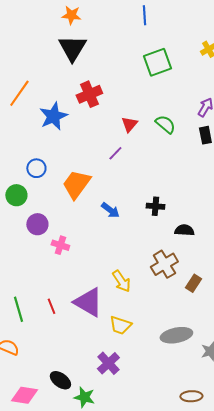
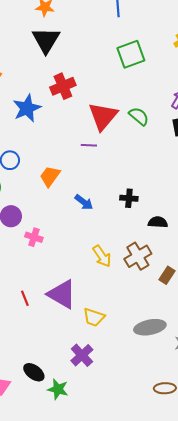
red triangle: (129, 124) -> (103, 116), size x1.8
purple line: (115, 153) -> (89, 145), turned 49
orange trapezoid: (76, 184) -> (50, 176), size x0.7
yellow arrow: (121, 281) -> (102, 256), moved

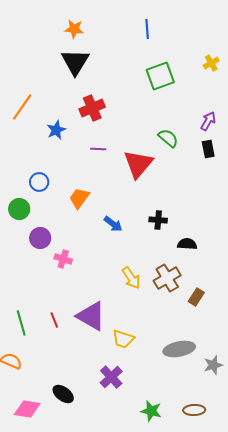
blue star: (27, 108) -> (56, 130), size x0.7
red triangle: (103, 116) -> (138, 164), moved
purple line: (89, 145) -> (98, 149), moved
green star: (58, 389) -> (151, 411), moved

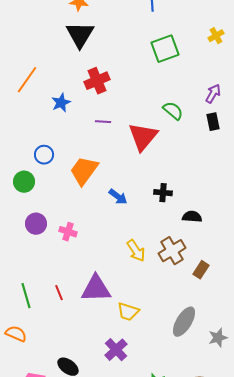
orange trapezoid: (79, 198) -> (84, 171), size x1.4
purple circle: (40, 238) -> (36, 224), moved
purple triangle: (91, 316) -> (96, 289), turned -32
gray ellipse: (179, 349) -> (184, 322), turned -48

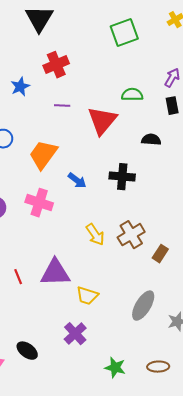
green semicircle: (173, 111) -> (132, 95), turned -40
black cross: (163, 193) -> (122, 177), size x1.4
black semicircle: (192, 217) -> (151, 140), moved
pink cross: (68, 232) -> (39, 203), moved, size x1.5

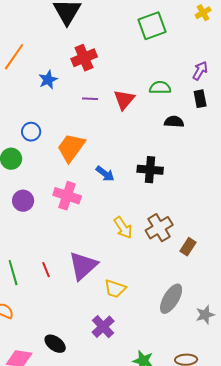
red triangle: (102, 121) -> (124, 100), moved, size x0.7
black semicircle: (151, 140) -> (174, 122), moved
purple triangle: (55, 273) -> (83, 266), turned -40

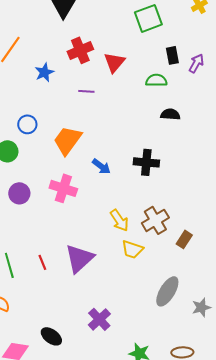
black rectangle: (200, 99) -> (172, 55), moved
red triangle: (124, 100) -> (114, 62), moved
yellow trapezoid: (115, 289) -> (132, 249), moved

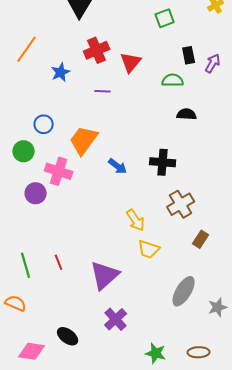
green square: (148, 18) -> (165, 18), size x0.7
pink cross: (63, 188) -> (59, 171), moved
brown cross: (155, 220) -> (181, 204), moved
purple triangle: (79, 258) -> (105, 275), moved

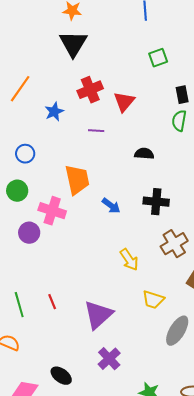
green semicircle: (173, 80) -> (179, 121), moved, turned -80
black semicircle: (187, 114) -> (144, 154), moved
blue circle: (44, 124) -> (25, 154), moved
orange trapezoid: (84, 140) -> (77, 180), turned 132
yellow trapezoid: (149, 249) -> (153, 300), moved

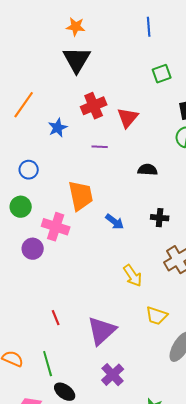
black cross: (156, 202) -> (160, 218), size x0.7
green line: (19, 305) -> (48, 364), moved

